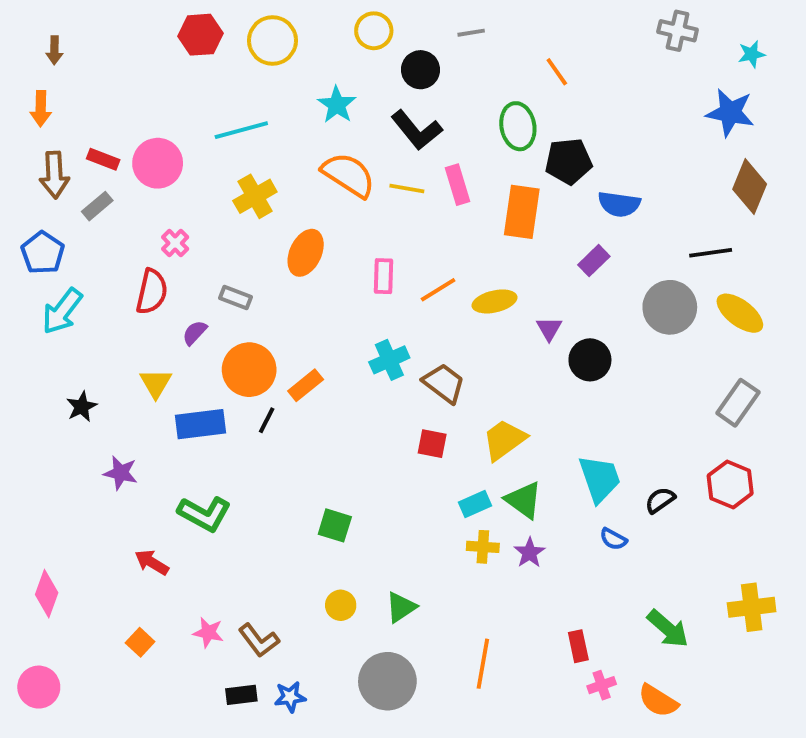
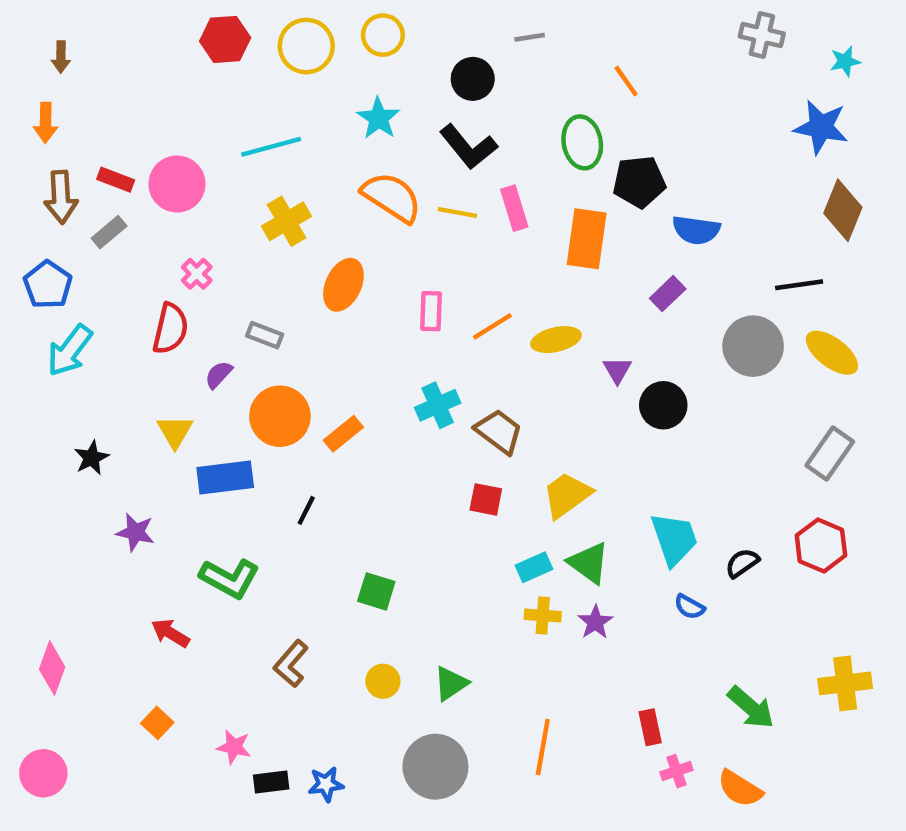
yellow circle: (374, 31) -> (383, 35), moved
black line: (267, 420) -> (306, 510), moved
pink star: (208, 633) -> (234, 747), moved
brown L-shape: (259, 640) -> (291, 664), moved, turned 78

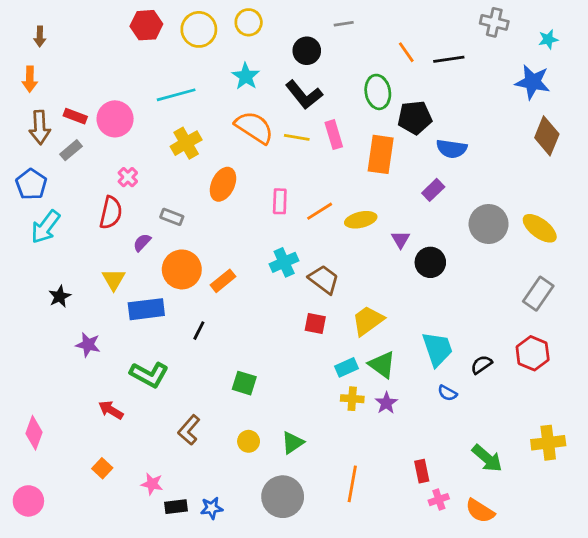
black line: (799, 285) -> (449, 59), moved

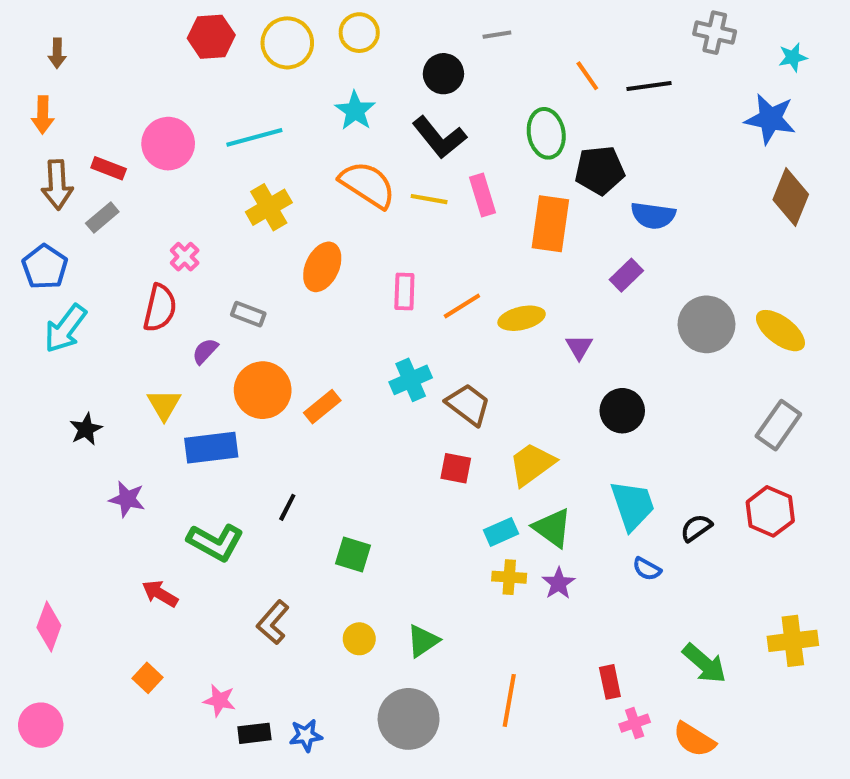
pink circle: (115, 119) -> (168, 144), moved
black circle: (430, 262) -> (622, 411), moved
black line: (199, 331) -> (287, 507), moved

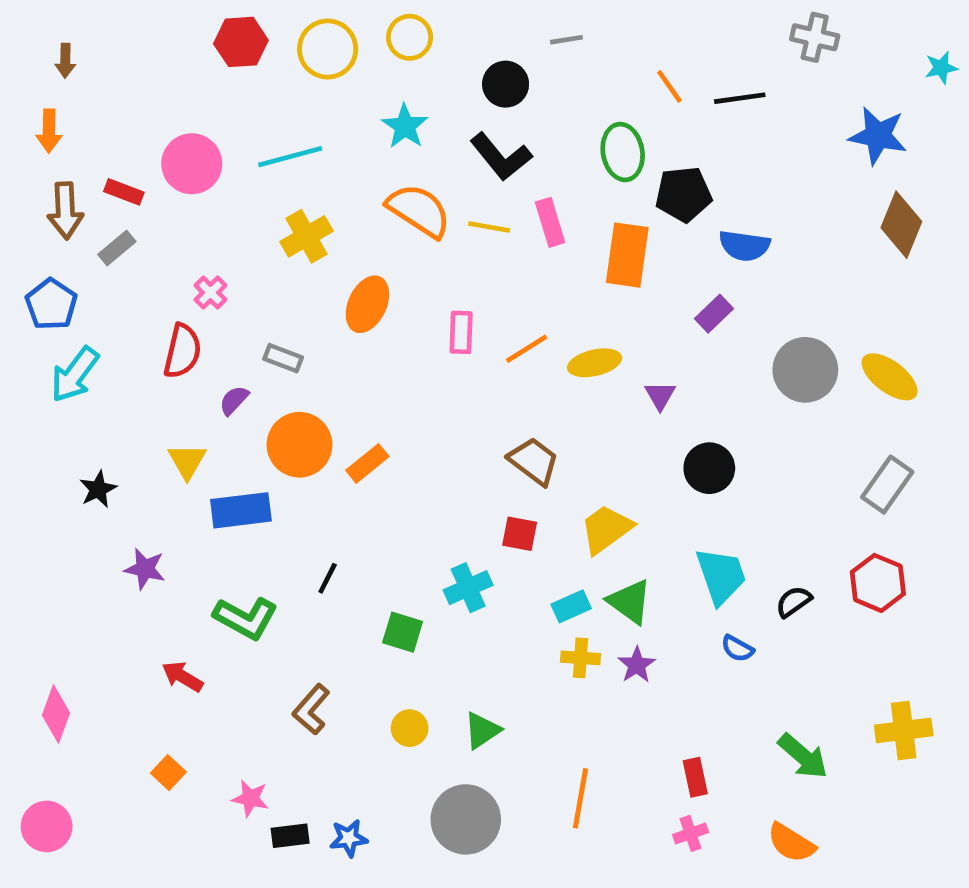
cyan star: (793, 57) -> (941, 68), moved
cyan cross: (411, 380) -> (468, 588), moved
pink cross: (635, 723) -> (691, 833), moved

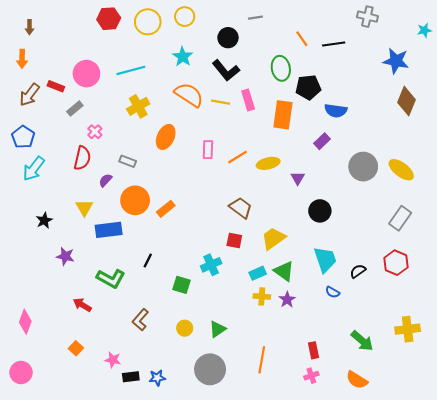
brown arrow: (65, 211) -> (29, 95), turned 40
gray rectangle: (117, 248) -> (75, 108), moved

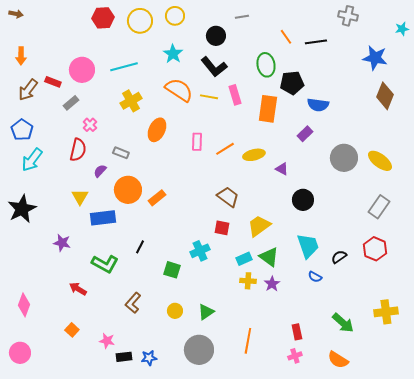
brown arrow: (29, 27) -> (16, 14), moved, turned -80
purple triangle: (298, 178) -> (282, 169), turned -32
black star: (44, 220) -> (22, 209), moved, size x1.8

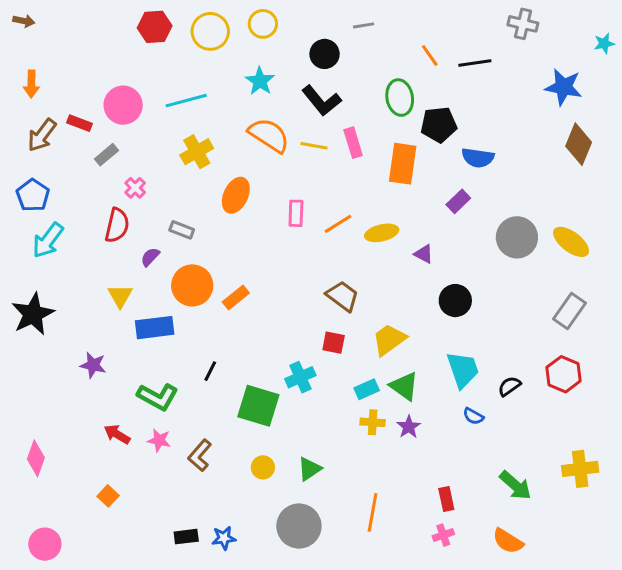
green square: (172, 270) -> (258, 406), size x1.6
pink star: (107, 341) -> (159, 440), moved
pink circle: (20, 353) -> (45, 544), moved

